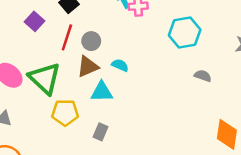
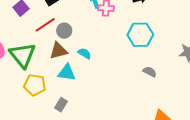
red line: (67, 37) -> (45, 25), turned 30

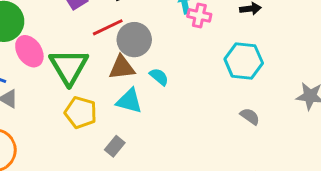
gray circle: (64, 31) -> (134, 40), size x1.5

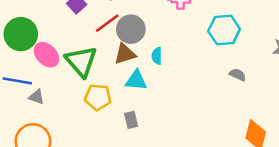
cyan semicircle: (159, 77) -> (157, 56), turned -119
gray rectangle: (115, 146) -> (131, 120), turned -42

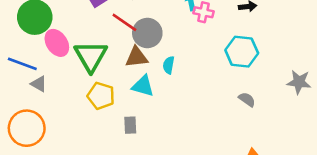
red line: (107, 23) -> (124, 22), turned 60

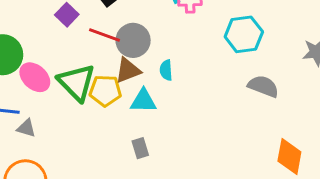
yellow pentagon: (101, 96) -> (105, 91), moved
gray semicircle: (247, 99) -> (263, 86), size x1.5

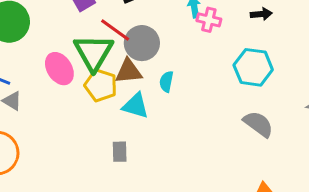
pink ellipse: (35, 77) -> (59, 69), moved
green triangle: (77, 82) -> (94, 53), moved

